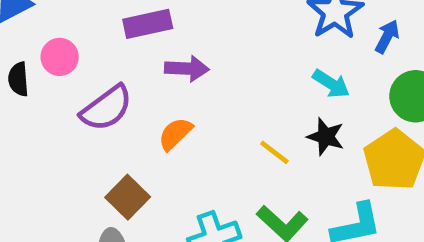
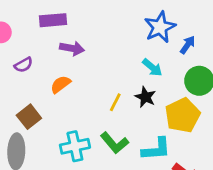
purple semicircle: (106, 108) -> (24, 65), size x0.6
yellow line: (274, 152) -> (115, 102), turned 72

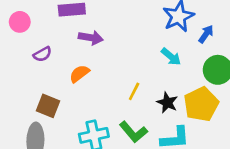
black star: (145, 97) -> (167, 103), moved
brown square: (29, 117) -> (48, 106), turned -30

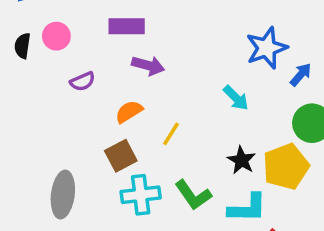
cyan arrow: (171, 57) -> (236, 98), moved
yellow line: (134, 91) -> (171, 134), moved
brown square: (48, 106) -> (121, 156), moved, turned 35

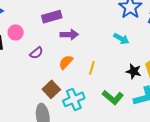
brown square: (121, 156) -> (51, 89), moved
cyan cross: (141, 195) -> (74, 99), moved

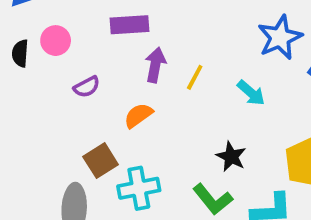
purple arrow: (69, 34) -> (155, 65), turned -90
yellow line: (92, 68) -> (195, 77), moved
black star: (134, 71) -> (231, 157), moved

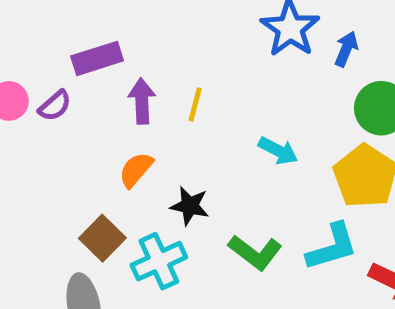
purple semicircle: (87, 87) -> (55, 106), moved
cyan arrow: (251, 93) -> (278, 151), moved
black star: (231, 157) -> (190, 206), moved

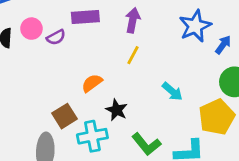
purple arrow: (142, 101) -> (133, 20), moved

